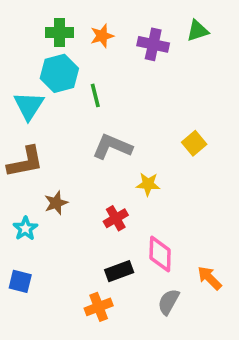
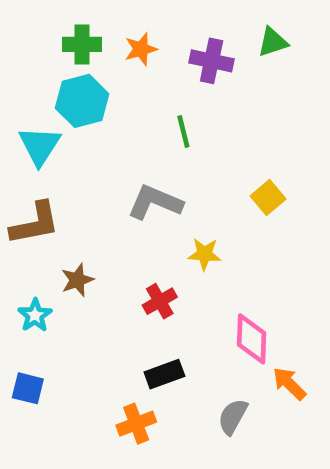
green line: (95, 95) -> (183, 132), moved
pink diamond: (160, 254) -> (252, 339), moved

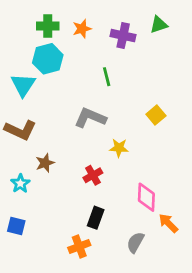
brown L-shape: (35, 223) -> (20, 130), turned 36
black rectangle: (164, 374) -> (96, 218), turned -50

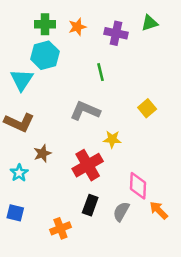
red cross: (93, 175) -> (88, 165), size x1.6
gray semicircle: (135, 242) -> (121, 212), moved
orange cross: (79, 246) -> (60, 228), moved

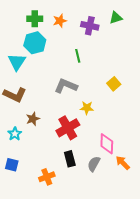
black rectangle: (90, 205) -> (70, 159), turned -35

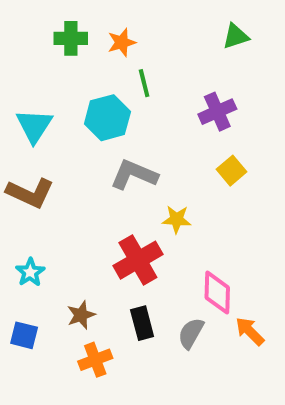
purple cross: (90, 26) -> (217, 112), moved, turned -36
cyan hexagon: (35, 43) -> (107, 118), moved
green line: (78, 56) -> (144, 83), moved
brown star: (33, 119) -> (81, 315), moved

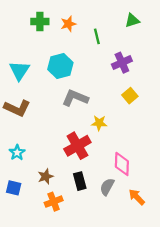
green line: (144, 83) -> (97, 36), moved
orange arrow: (250, 331) -> (137, 197), moved

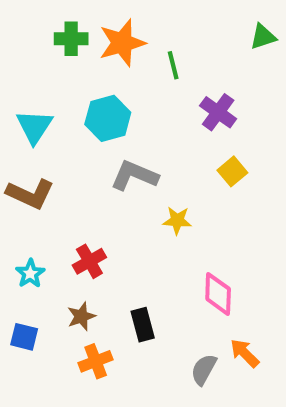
green triangle: (132, 20) -> (263, 37), moved
orange star: (68, 24) -> (122, 43), size x1.6
purple cross: (122, 63) -> (218, 112), turned -30
red cross: (77, 146) -> (89, 261), moved, size x0.7
gray semicircle: (107, 187) -> (204, 369), moved

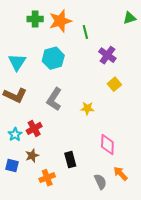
gray L-shape: (134, 176) -> (54, 99), moved, turned -80
red cross: (89, 261) -> (34, 128), moved
brown star: (81, 316) -> (32, 156), moved
gray semicircle: (204, 369) -> (100, 182), turned 126

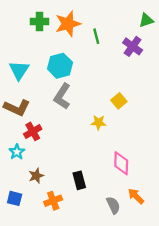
purple cross: (107, 55) -> (133, 46), moved
yellow square: (114, 84) -> (119, 101), moved
gray L-shape: (54, 99) -> (62, 96), moved
red cross: (34, 128) -> (33, 131), moved
blue square: (12, 166) -> (15, 198), moved

